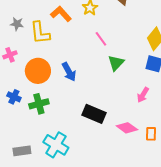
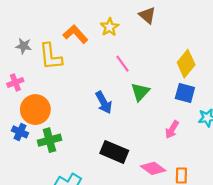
orange circle: (38, 71) -> (35, 110), moved
blue arrow: (69, 72) -> (104, 102), moved

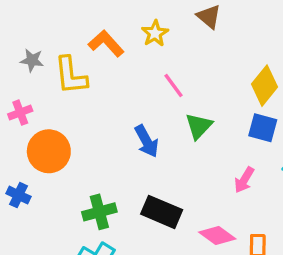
blue cross: (20, 132) -> (18, 195), moved
green cross: (49, 140) -> (99, 212), moved

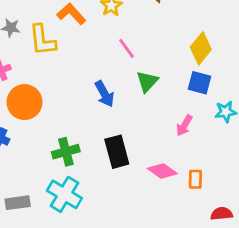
black rectangle: (162, 212) -> (117, 152), turned 52

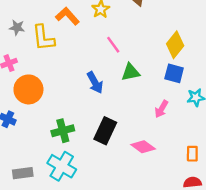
green triangle: (147, 81) -> (130, 72), turned 36
black rectangle: (117, 152) -> (105, 131), turned 40
orange rectangle: (195, 179) -> (192, 154), moved

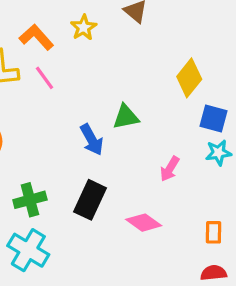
pink line: (113, 45) -> (45, 78), moved
blue square: (174, 73) -> (214, 119), moved
blue arrow: (95, 83) -> (92, 140), moved

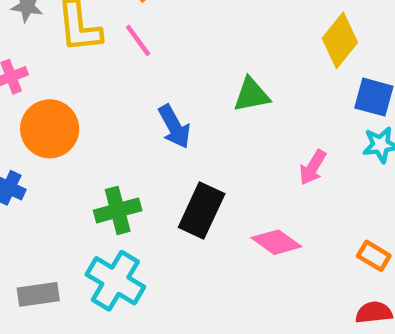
blue arrow: (92, 140) -> (174, 127), moved
orange rectangle: (214, 232) -> (374, 256), turned -60

